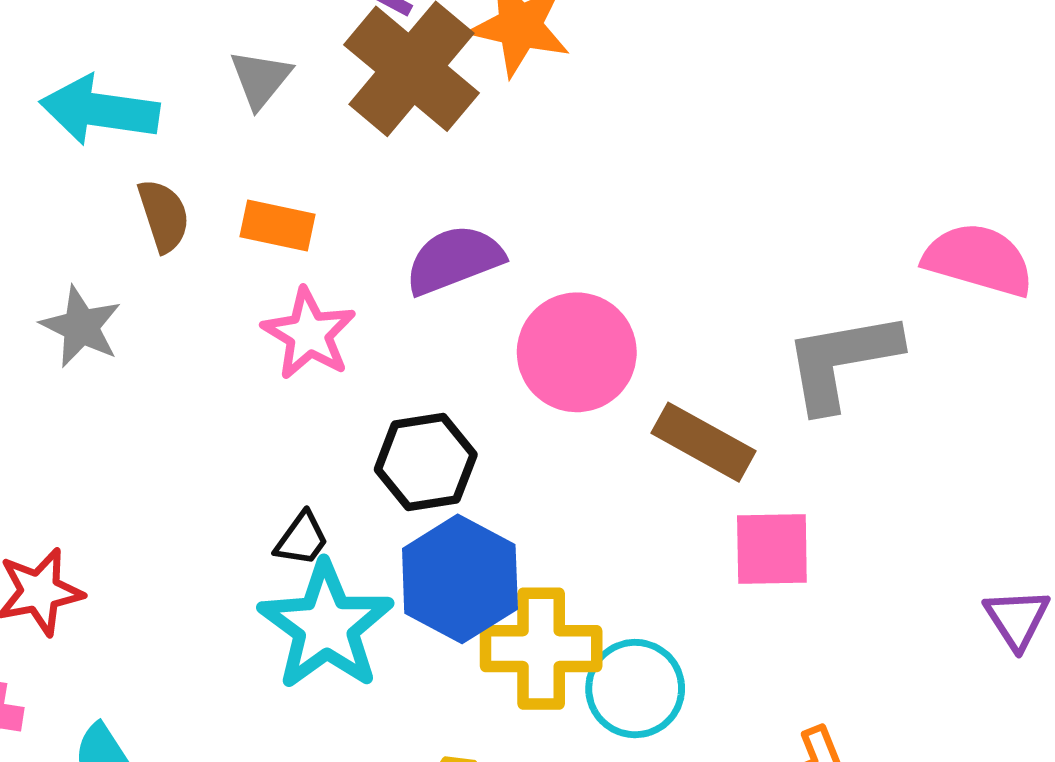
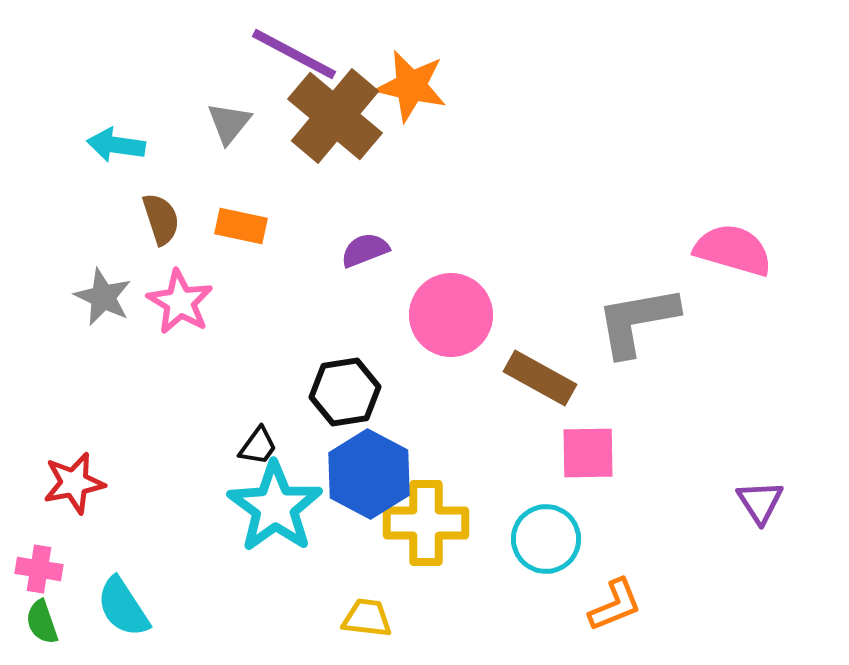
cyan arrow: (99, 110) -> (116, 145), size x0.7
purple semicircle: (454, 260) -> (365, 250), size x0.7
pink star: (309, 334) -> (180, 302), moved
cyan circle: (635, 689) -> (546, 539), moved

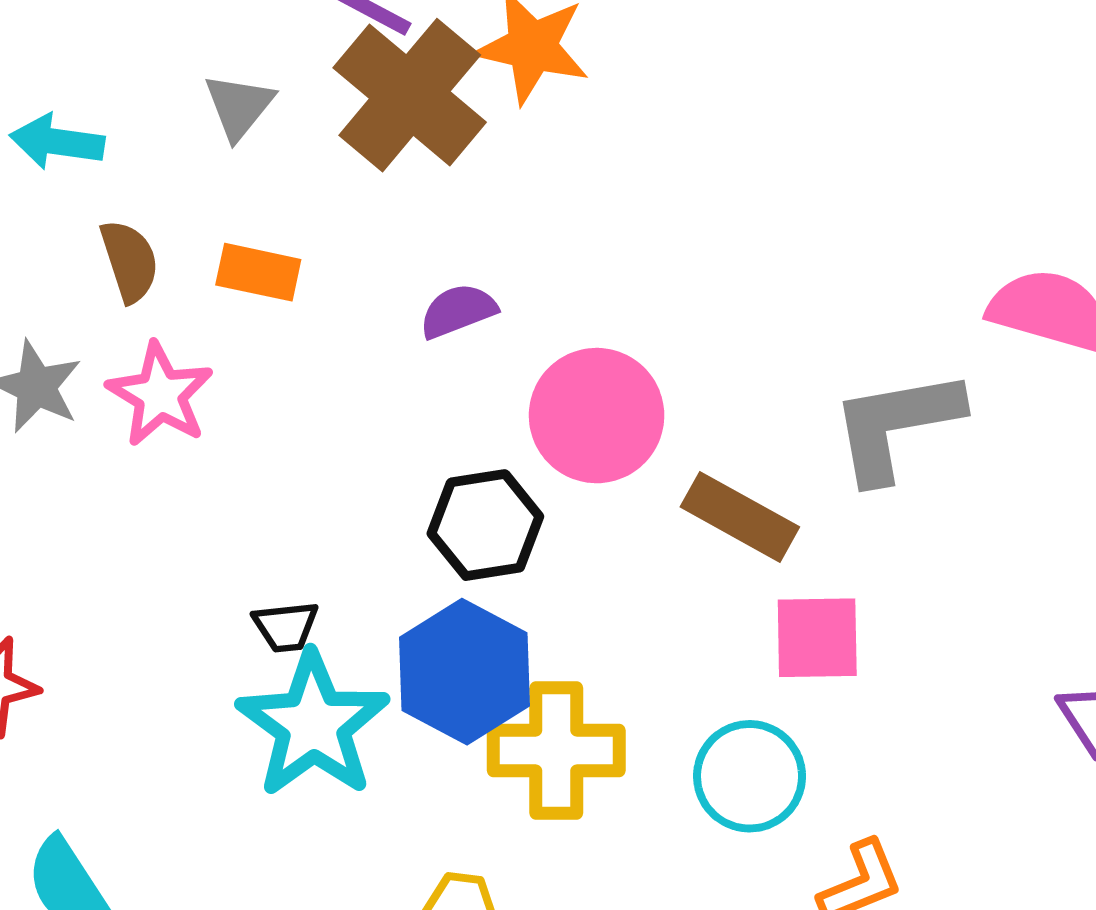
black hexagon: (345, 392) -> (485, 525), moved
black trapezoid: (258, 446) -> (286, 627), turned 48

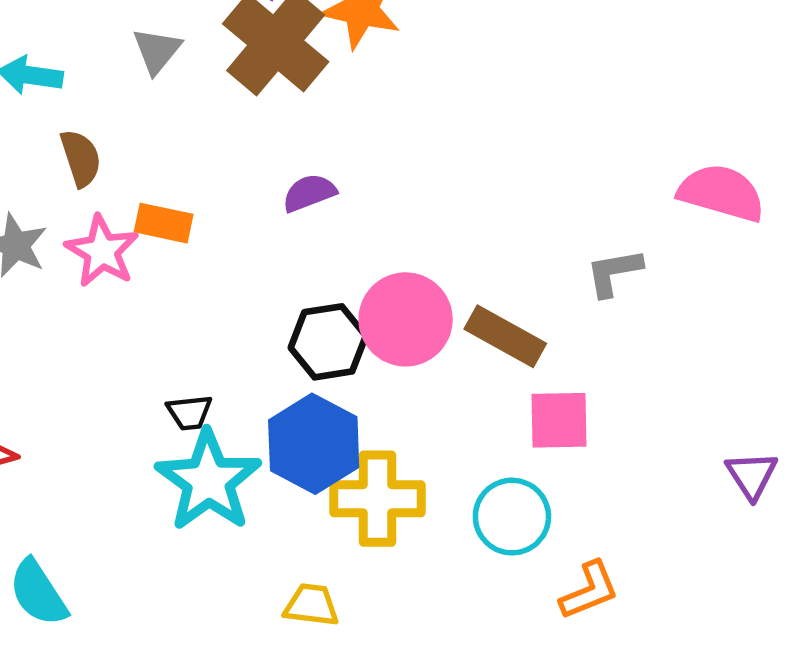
orange rectangle: (258, 272) -> (164, 223), moved
pink circle: (597, 416) -> (406, 319), moved
gray L-shape: (896, 425) -> (614, 272), size x0.6

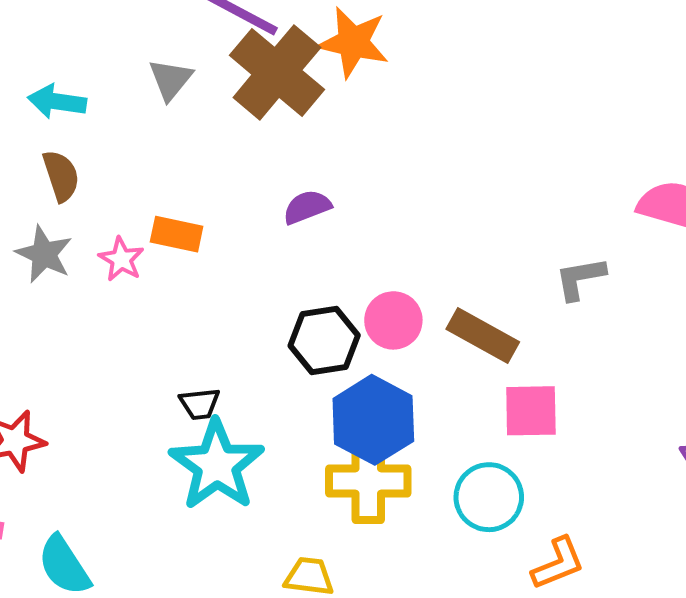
brown semicircle: (81, 158) -> (61, 176), moved
pink star: (102, 251) -> (121, 259), size x0.7
pink circle: (406, 319) -> (393, 320), size x0.7
blue hexagon: (314, 444) -> (373, 420), moved

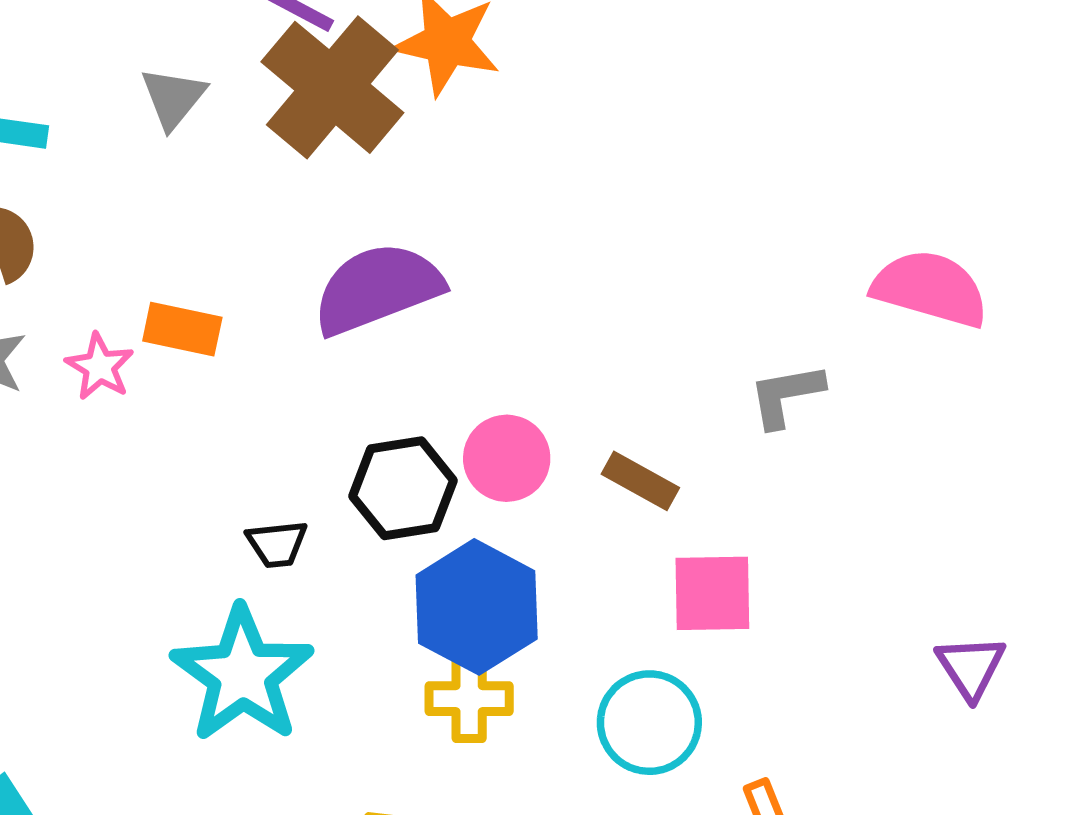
purple semicircle: (307, 207) -> (378, 289), size x1.8
brown rectangle: (483, 335) -> (640, 481), size x0.7
black trapezoid: (200, 404) -> (277, 544), moved
yellow cross: (368, 481) -> (469, 699), size x0.7

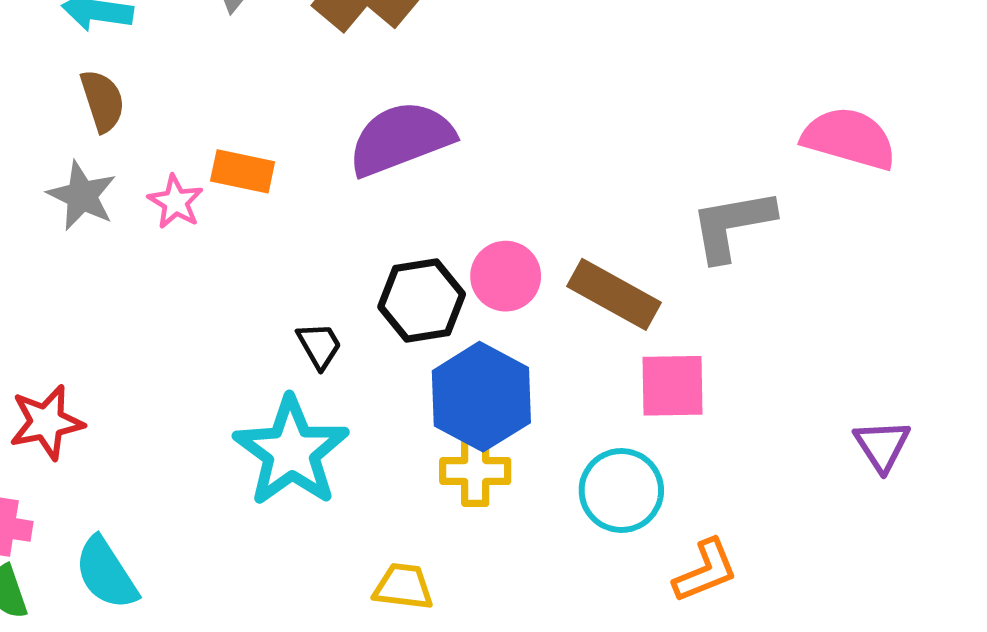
gray L-shape: (786, 395) -> (732, 225), size x1.4
brown rectangle: (640, 481) -> (614, 294), size x1.5
black trapezoid: (277, 544) -> (319, 346), turned -114

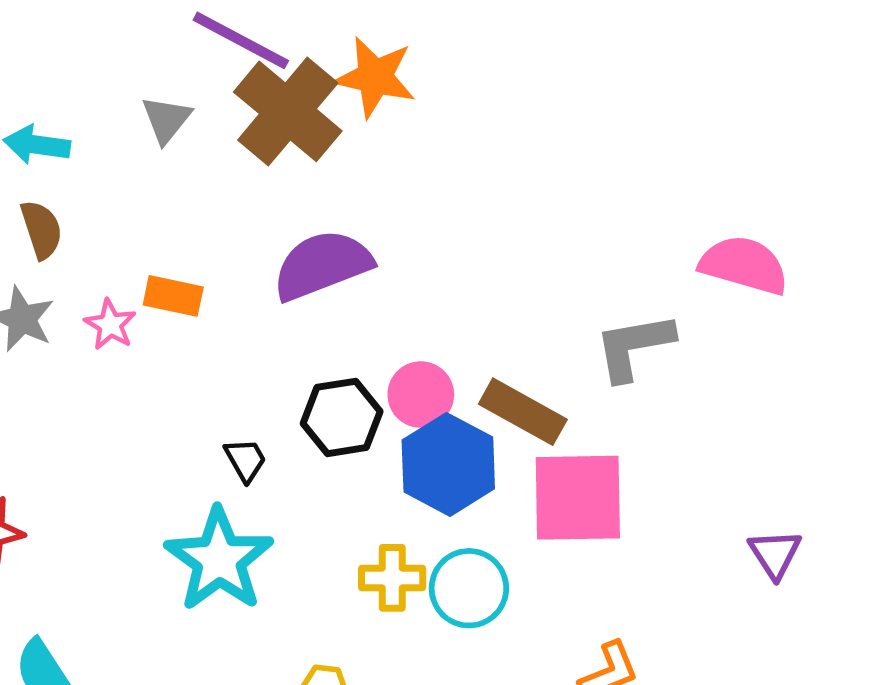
pink square: (673, 386) -> (578, 498), size x1.5
blue hexagon: (481, 397) -> (448, 464), moved
cyan circle: (621, 490) -> (469, 588), moved

